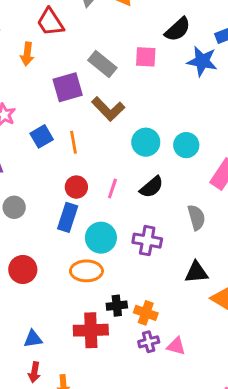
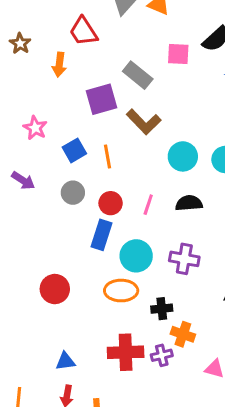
pink square: (146, 57) -> (178, 54), moved
black semicircle: (152, 187) -> (189, 203), turned -145
gray circle: (14, 207) -> (73, 193), moved
black cross: (117, 306) -> (162, 309), moved
purple cross: (149, 342) -> (162, 355), moved

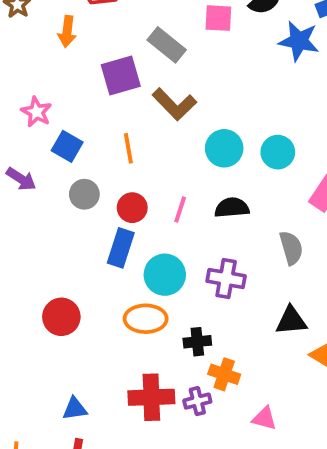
blue square: (74, 150) -> (67, 146), moved, turned -30

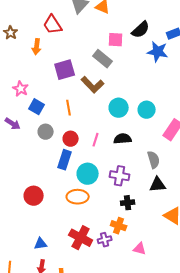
gray rectangle: (167, 45) -> (103, 59), moved
black triangle: (291, 321) -> (158, 185), moved
black cross: (197, 342) -> (128, 203), moved
red cross: (151, 397) -> (81, 238), turned 30

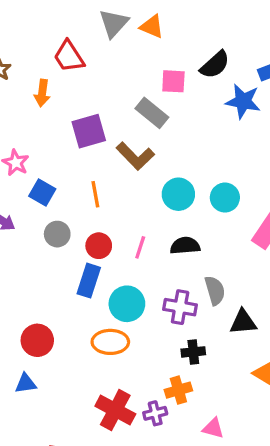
gray semicircle: (154, 160) -> (215, 290), moved
orange cross: (119, 226) -> (178, 390), turned -35
blue triangle: (41, 244) -> (26, 383), moved

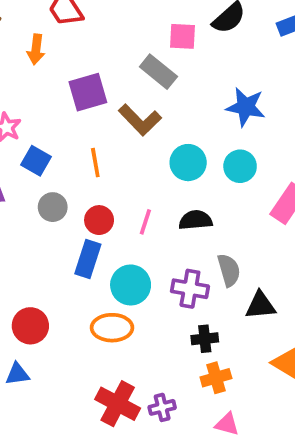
blue star: (243, 101) -> (246, 107), moved
orange cross: (178, 390) -> (216, 378), moved

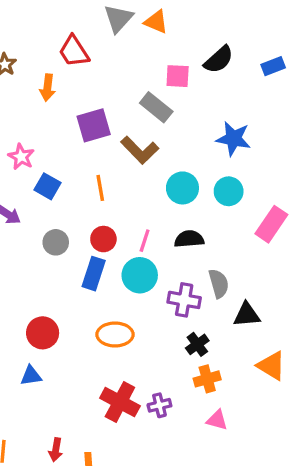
gray circle: (53, 207) -> (56, 242), moved
cyan circle: (131, 285) -> (140, 275), moved
black cross: (205, 339) -> (197, 344), turned -30

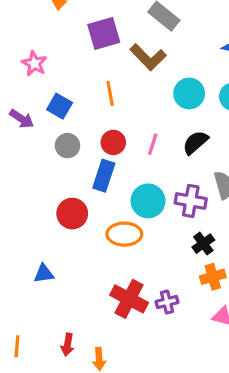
blue square: (47, 186) -> (60, 106), moved
black semicircle: (189, 239) -> (195, 142), turned -36
cyan circle: (140, 275) -> (148, 201), moved
red circle: (43, 333) -> (72, 214), moved

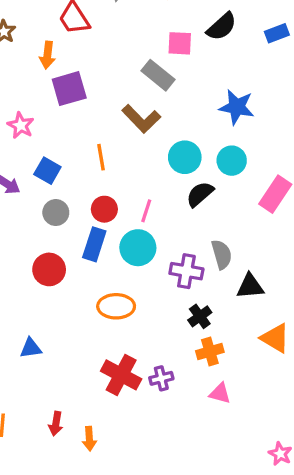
purple square: (104, 33) -> (69, 89), moved
black semicircle: (195, 142) -> (200, 194), moved
cyan circle: (148, 201) -> (138, 248), moved
red circle: (72, 214) -> (49, 269), moved

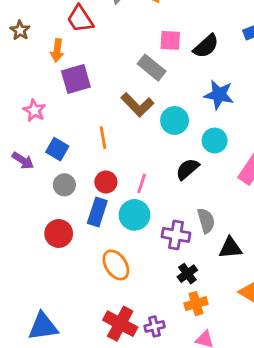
black semicircle: (222, 27) -> (206, 46), moved
cyan circle: (185, 157) -> (175, 120), moved
orange ellipse: (116, 306) -> (116, 265), turned 56
blue triangle: (31, 348) -> (43, 326), moved, size x1.6

